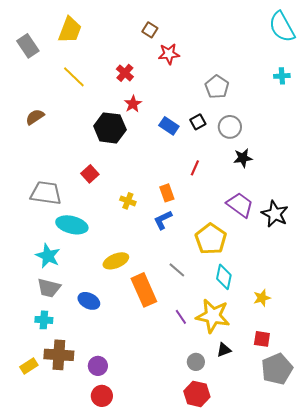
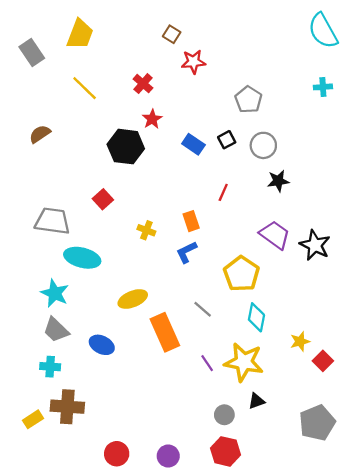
gray trapezoid: (49, 288) -> (56, 330), turned 30
red square: (262, 339) -> (323, 361), moved, turned 36
purple circle: (98, 366) -> (168, 456), moved

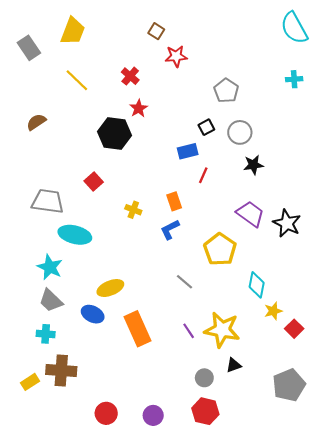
blue rectangle: (193, 144) -> (188, 151), moved, turned -48
yellow ellipse: (133, 299) -> (110, 288), moved
cyan diamond: (256, 317) -> (257, 285), moved
orange rectangle: (165, 332) -> (138, 329), moved

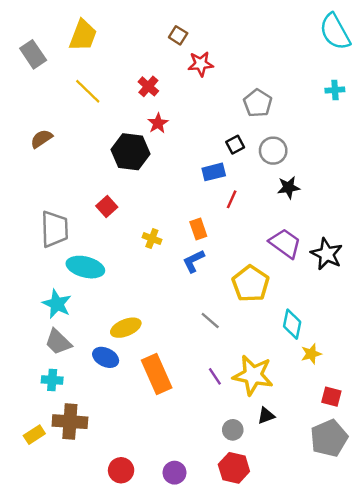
gray trapezoid: (48, 201) -> (54, 229), turned 80
red square: (294, 329) -> (331, 397), moved, turned -30

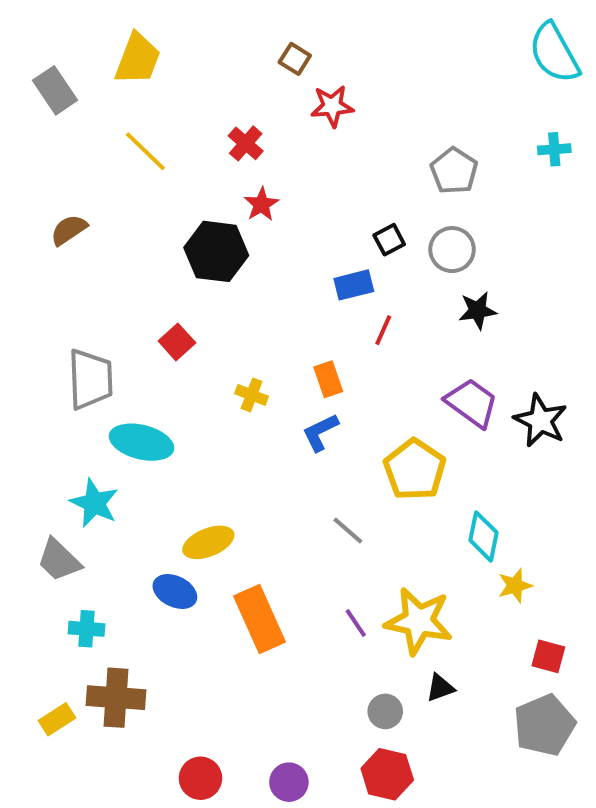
gray pentagon: (258, 103) -> (454, 171), moved
gray trapezoid: (58, 342) -> (59, 560), moved

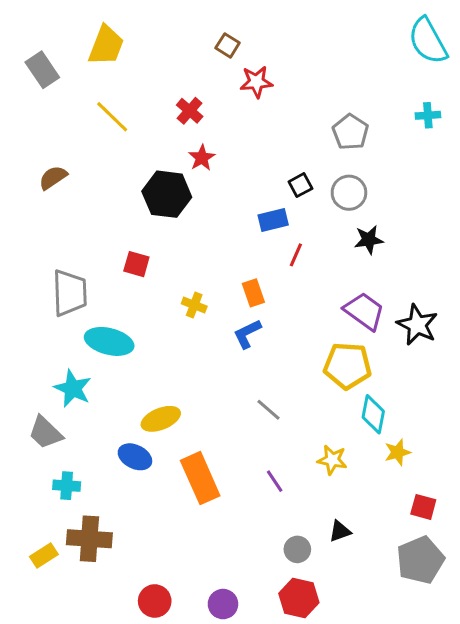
red square: (177, 342) -> (136, 264), turned -32
yellow pentagon: (415, 470) -> (347, 366), moved, turned -30
yellow star: (419, 621) -> (332, 460), moved, size x0.6

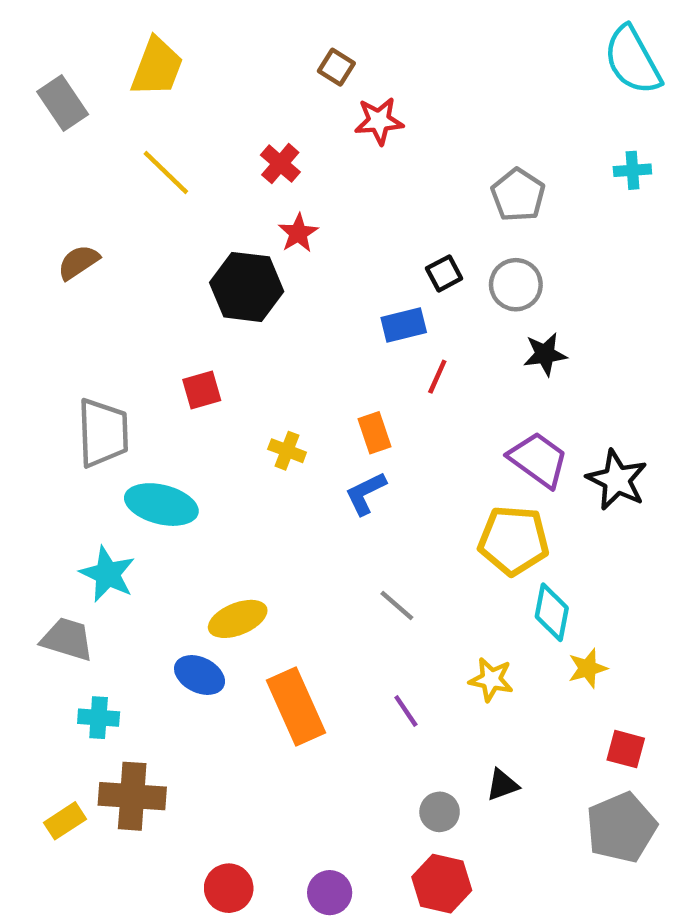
red square: (136, 264) -> (202, 390), turned -32
gray trapezoid: (45, 433) -> (67, 639), turned 153

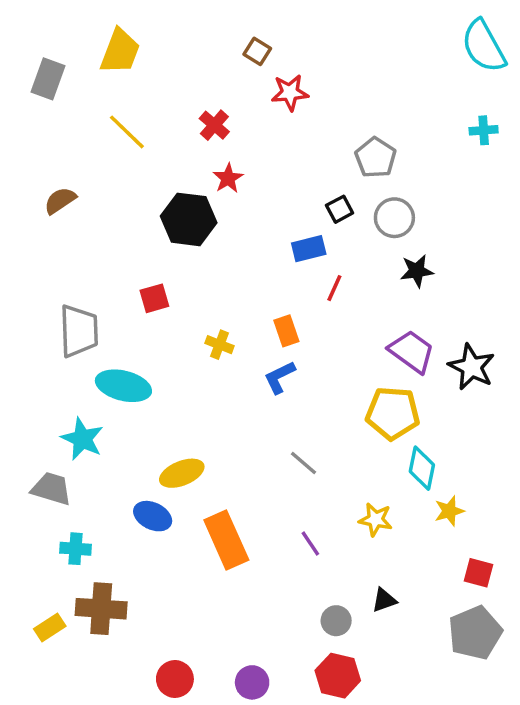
gray rectangle: (63, 103) -> (48, 79), turned 54
gray pentagon: (518, 195) -> (376, 158), moved

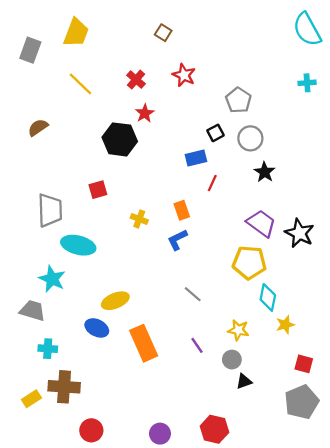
red star: (290, 93) -> (184, 75), moved, turned 30
black star: (417, 271) -> (265, 172), turned -30
gray circle: (336, 621) -> (232, 360), moved
red circle: (175, 679) -> (91, 430), moved

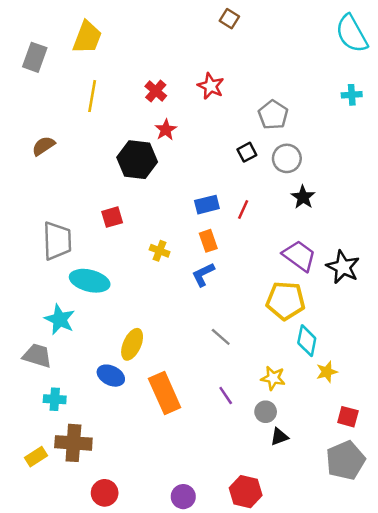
brown square: (163, 33) -> (229, 19), moved
yellow line: (80, 84) -> (92, 96), turned 56
blue rectangle: (196, 158) -> (207, 205), moved
yellow ellipse: (115, 301) -> (132, 344), turned -44

